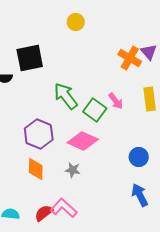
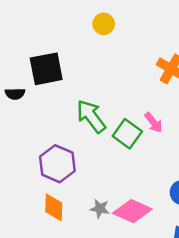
pink diamond: (83, 141) -> (132, 211), moved

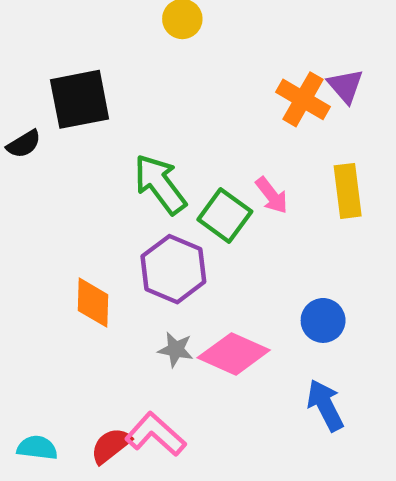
black semicircle: (15, 94) -> (24, 144), turned -30
purple hexagon: (57, 164) -> (173, 269), moved
orange diamond: (54, 207) -> (93, 303), moved

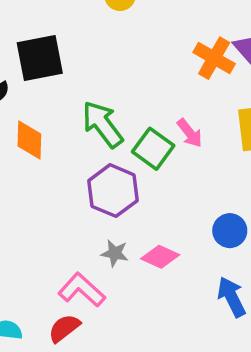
orange diamond: (93, 303) -> (29, 140), moved
pink diamond: (234, 354) -> (160, 257), size x0.7
pink L-shape: (156, 434) -> (82, 290), moved

